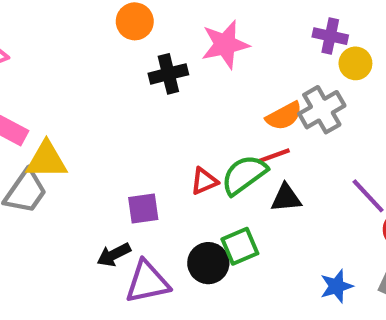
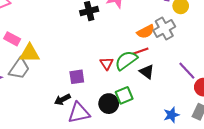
red triangle: (204, 181) -> (107, 63), turned -40
black triangle: (286, 198) -> (147, 72), turned 42

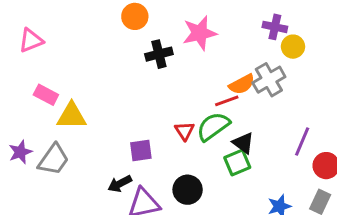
red line: (141, 51) -> (227, 101), moved
gray trapezoid: (19, 69) -> (53, 160), moved
purple line: (187, 71) -> (302, 141), turned 66
green square: (124, 95) -> (237, 163), moved

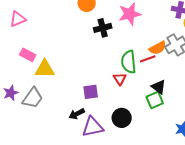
green semicircle: (213, 126) -> (129, 62), moved, turned -60

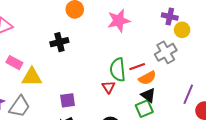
black cross: (103, 28) -> (59, 42), moved
orange semicircle: (158, 48) -> (147, 78), moved
purple square: (91, 92) -> (68, 100), moved

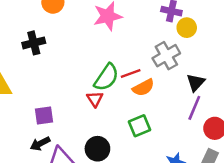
green semicircle: (118, 70) -> (106, 77), turned -140
black triangle: (148, 95) -> (196, 82), moved, turned 35

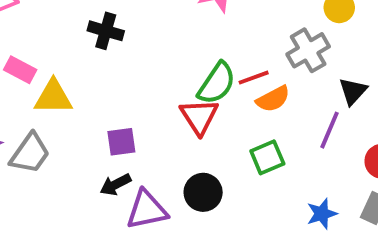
black cross: (34, 43) -> (106, 31), turned 30
red triangle: (95, 99) -> (199, 116), size x1.5
purple line: (194, 108) -> (330, 130), moved

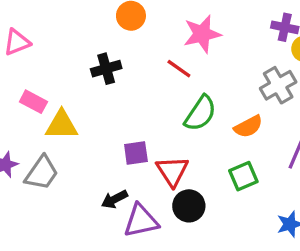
black cross: (106, 31) -> (106, 69), turned -32
red line: (254, 78) -> (179, 69), moved, turned 55
red triangle: (199, 116) -> (172, 171), moved
purple square: (121, 142) -> (136, 153), moved

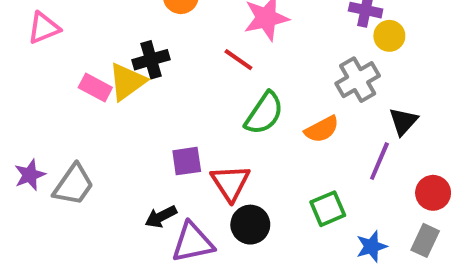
pink rectangle: (33, 102) -> (95, 88), moved
yellow triangle: (62, 125) -> (127, 82), moved, turned -36
green square: (243, 176) -> (328, 209), moved

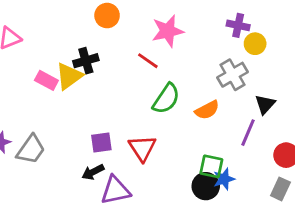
purple square: (187, 161) -> (101, 142), moved
green square: (328, 209) -> (211, 166), turned 35
black circle: (250, 225) -> (206, 186), moved
blue star: (371, 246) -> (224, 179), moved

